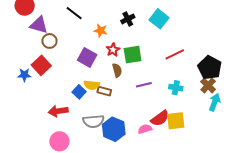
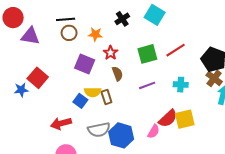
black line: (74, 13) -> (66, 19), turned -36
brown circle: (49, 41) -> (69, 33), moved
green square: (133, 55) -> (147, 54), moved
brown rectangle: (104, 91) -> (106, 97), turned 64
pink semicircle: (145, 129) -> (154, 131), turned 144

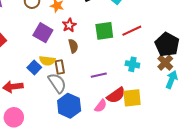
purple line: (147, 85) -> (99, 75), moved
gray semicircle: (99, 130) -> (57, 83), moved, turned -120

